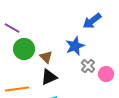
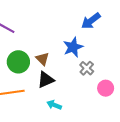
green circle: (24, 49) -> (18, 62), moved
pink circle: (106, 74) -> (106, 88), moved

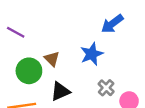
brown triangle: (43, 59) -> (52, 59), moved
gray cross: (87, 68) -> (106, 88), moved

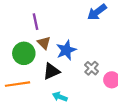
purple line: (16, 32) -> (35, 22), moved, turned 49
blue star: (92, 54) -> (66, 50), moved

